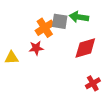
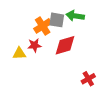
red diamond: (85, 48) -> (65, 45), moved
yellow triangle: (12, 58) -> (19, 53), moved

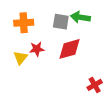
orange cross: (43, 26) -> (24, 23), moved, turned 30
yellow triangle: (19, 53) -> (20, 58), turned -48

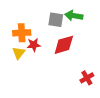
orange cross: (24, 23) -> (22, 33), moved

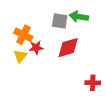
orange cross: (22, 33) -> (23, 35), turned 30
red cross: (87, 78) -> (93, 83), turned 32

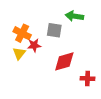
gray square: (60, 21) -> (54, 30), moved
red diamond: (68, 48) -> (64, 61), moved

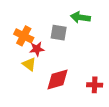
yellow triangle: (19, 53) -> (29, 64), moved, turned -32
red diamond: (64, 61) -> (58, 79), moved

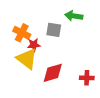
yellow triangle: (29, 64) -> (27, 59), size x1.6

